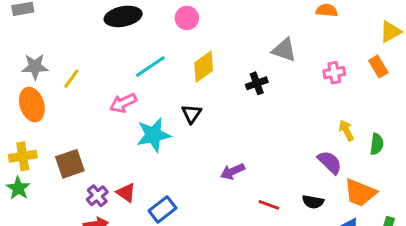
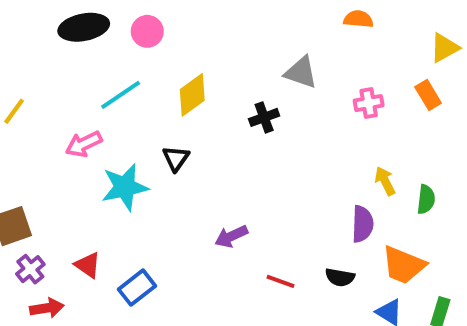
pink circle: (187, 18) -> (147, 31), moved
purple semicircle: (330, 162) -> (362, 224), turned 48
purple cross: (97, 196) -> (30, 269), moved

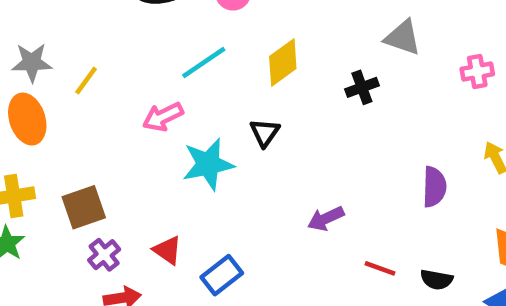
purple semicircle: (362, 224) -> (434, 187), moved
black semicircle: (340, 277) -> (437, 280), moved

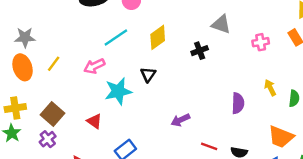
yellow line: (86, 81) -> (54, 64), moved
brown square: (84, 207) -> (52, 114), turned -30
red triangle: (167, 250) -> (94, 121), moved
purple cross: (104, 255) -> (48, 139), moved

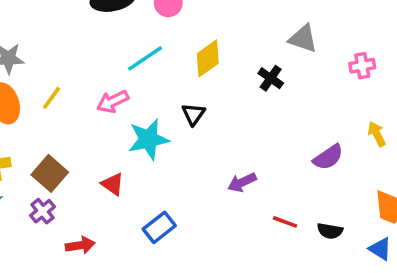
black cross: (200, 51) -> (271, 78), turned -35
purple semicircle: (238, 103) -> (328, 157), turned 54

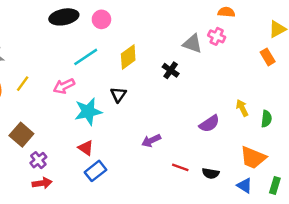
pink cross: (362, 66) -> (217, 36), moved, turned 35
red triangle: (113, 184) -> (86, 148), moved
purple cross: (43, 211) -> (38, 160), moved

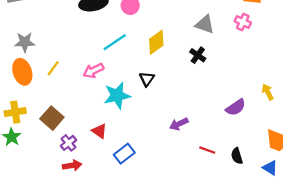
gray triangle: (192, 44) -> (205, 24), moved
red triangle: (86, 148) -> (99, 131), moved
black semicircle: (211, 173) -> (237, 156), turned 63

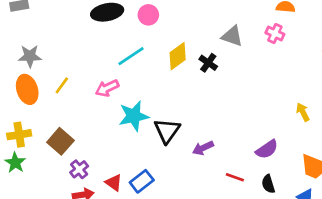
black cross: (198, 55) -> (208, 63), moved
black triangle: (147, 79) -> (167, 131), moved, size x1.5
purple semicircle: (236, 107) -> (267, 149), moved
red triangle: (99, 131) -> (114, 183), moved

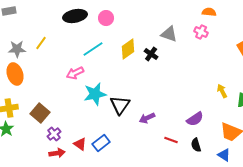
yellow line: (62, 85) -> (41, 43), moved

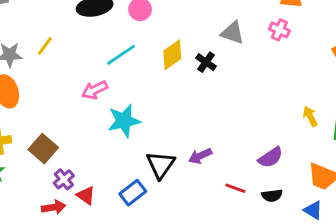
black triangle: (120, 105) -> (161, 165), moved
red triangle: (80, 144) -> (86, 196), moved
black semicircle: (196, 145) -> (272, 196), turned -80
red arrow: (57, 153) -> (54, 207), moved

